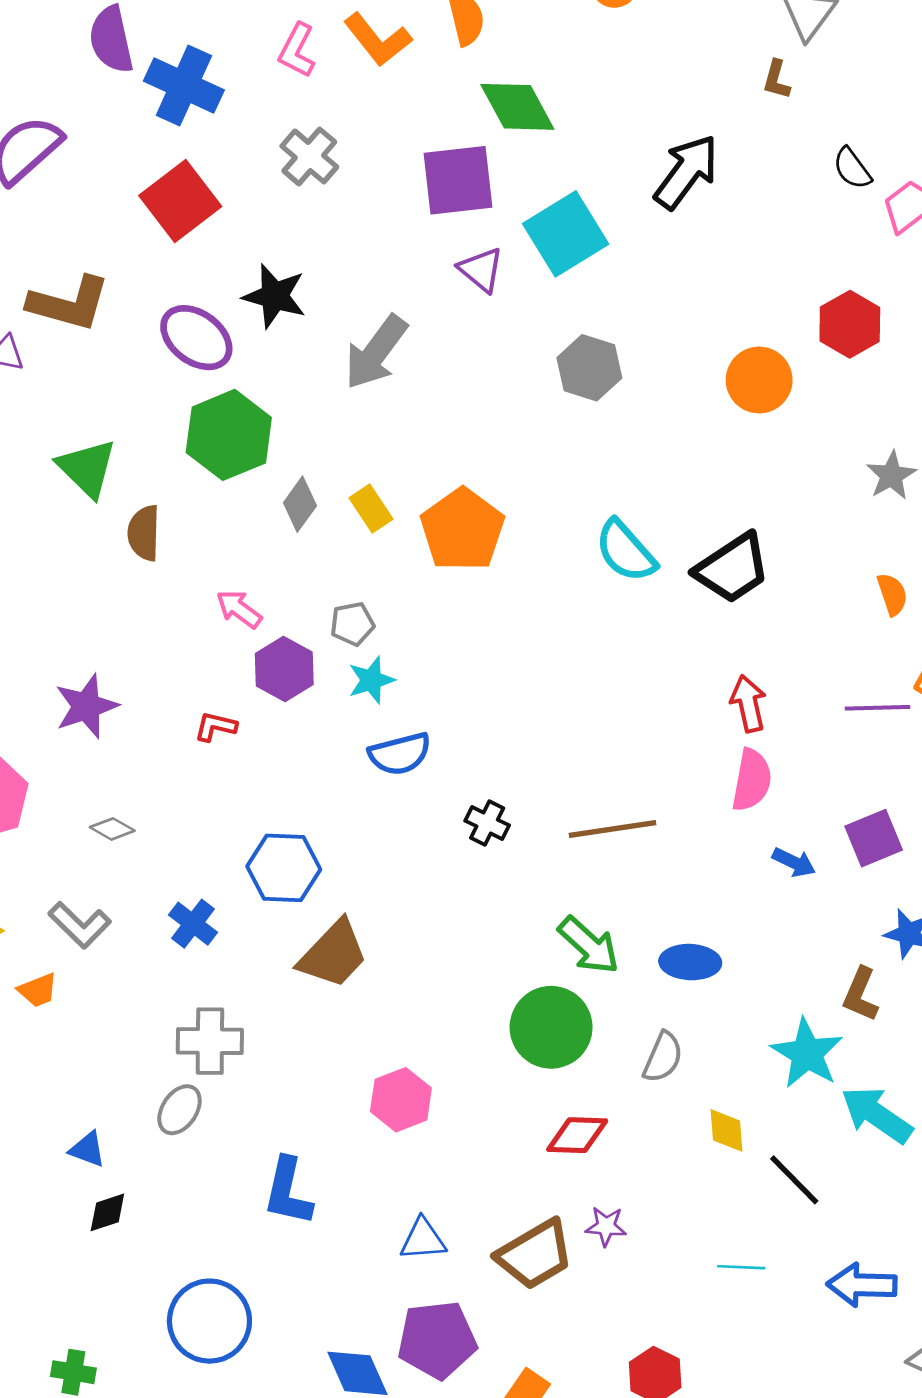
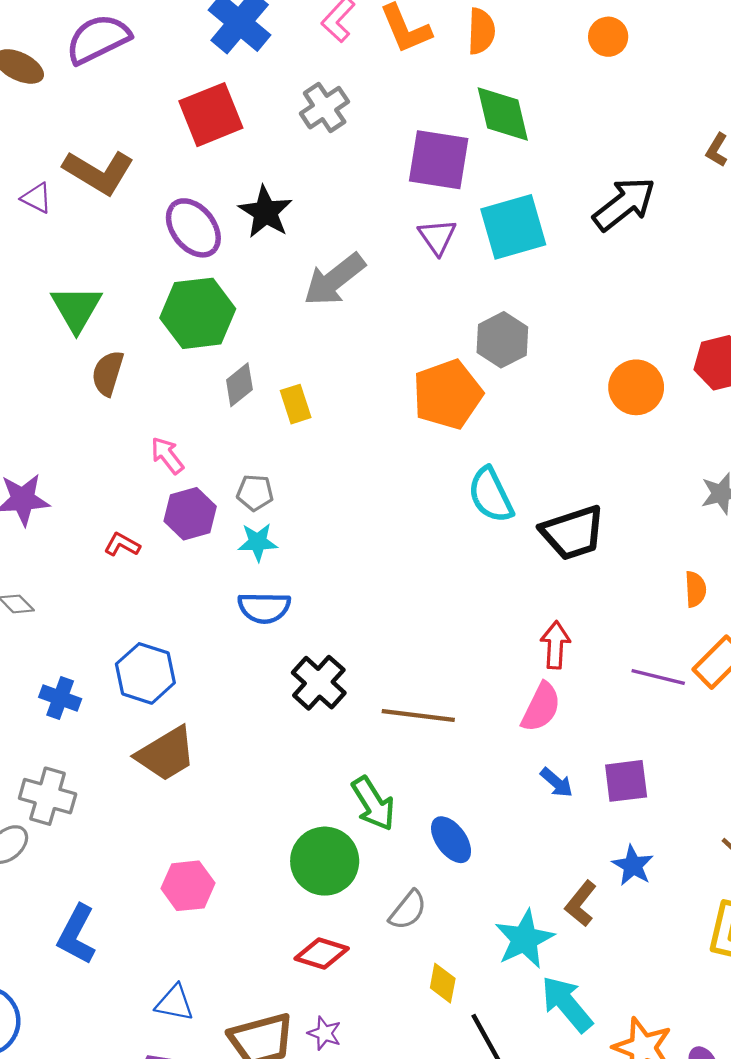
orange pentagon: (462, 530) -> (448, 394), moved
black cross: (487, 823) -> (319, 683), size x1.5
blue cross: (193, 924) -> (60, 698), turned -33
blue ellipse: (690, 962) -> (451, 840), turned 36

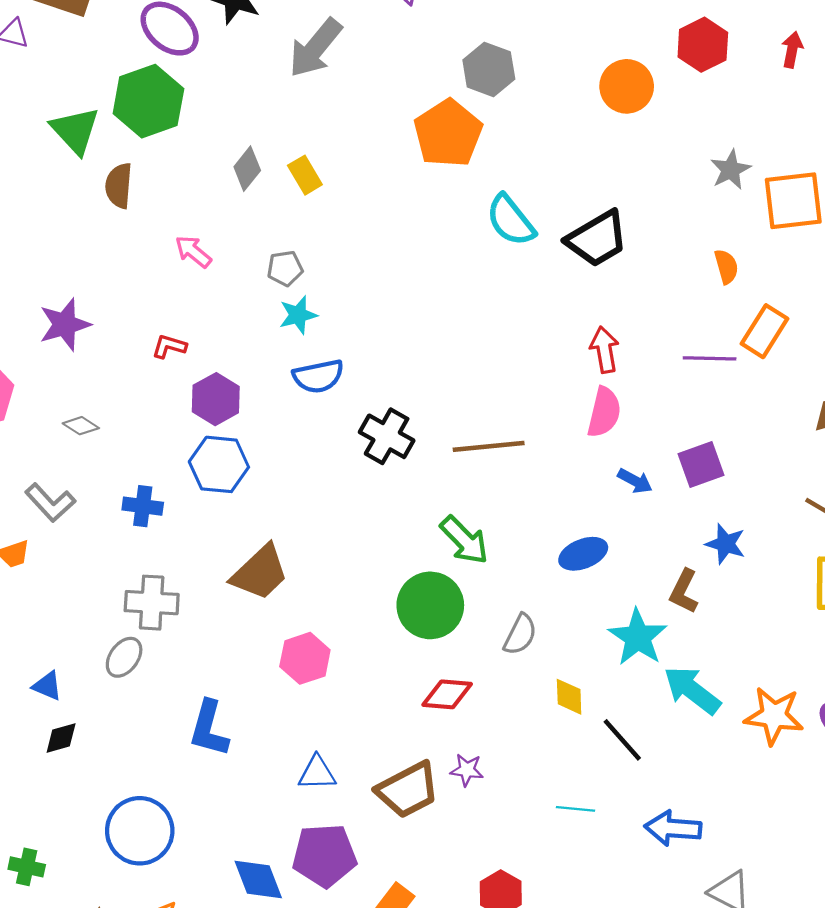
green hexagon: (198, 313) -> (148, 101), moved
purple hexagon: (190, 514) -> (216, 399), moved
brown trapezoid: (166, 754) -> (260, 573), moved
blue ellipse: (451, 840) -> (583, 554), moved, turned -63

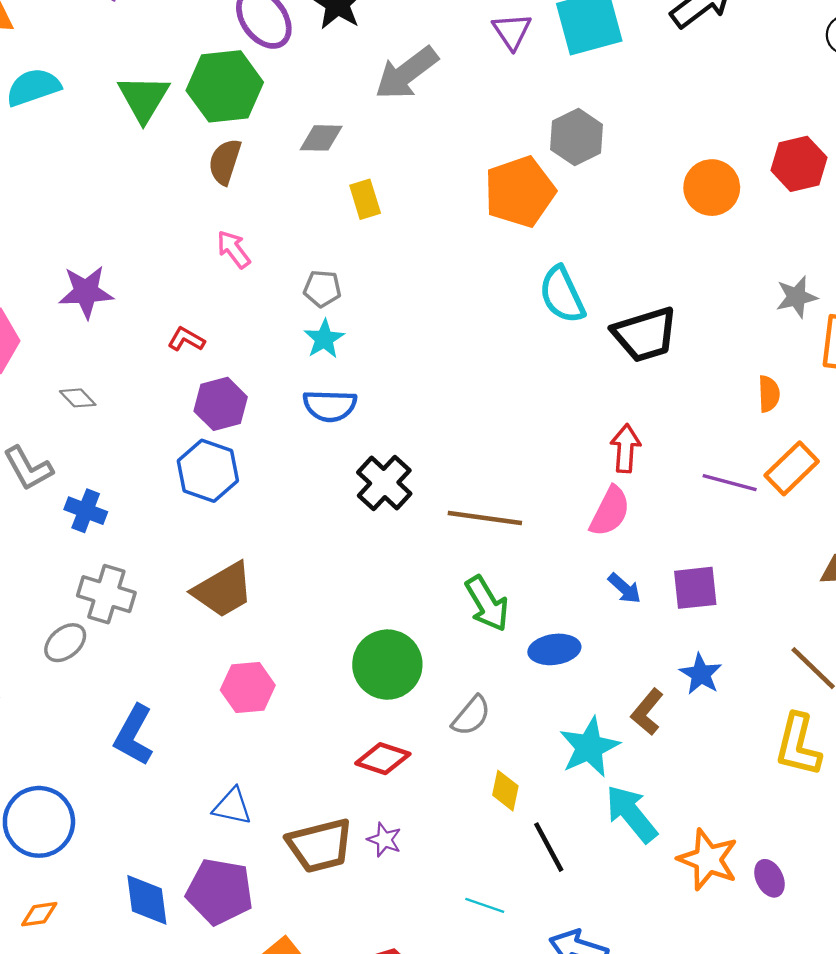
gray diamond: (247, 169) -> (321, 138), moved, turned 39
brown semicircle: (119, 186) -> (225, 162), moved
cyan star: (298, 315) -> (324, 339), turned -30
blue cross: (143, 506) -> (86, 511), moved
green arrow: (464, 540) -> (487, 604), moved

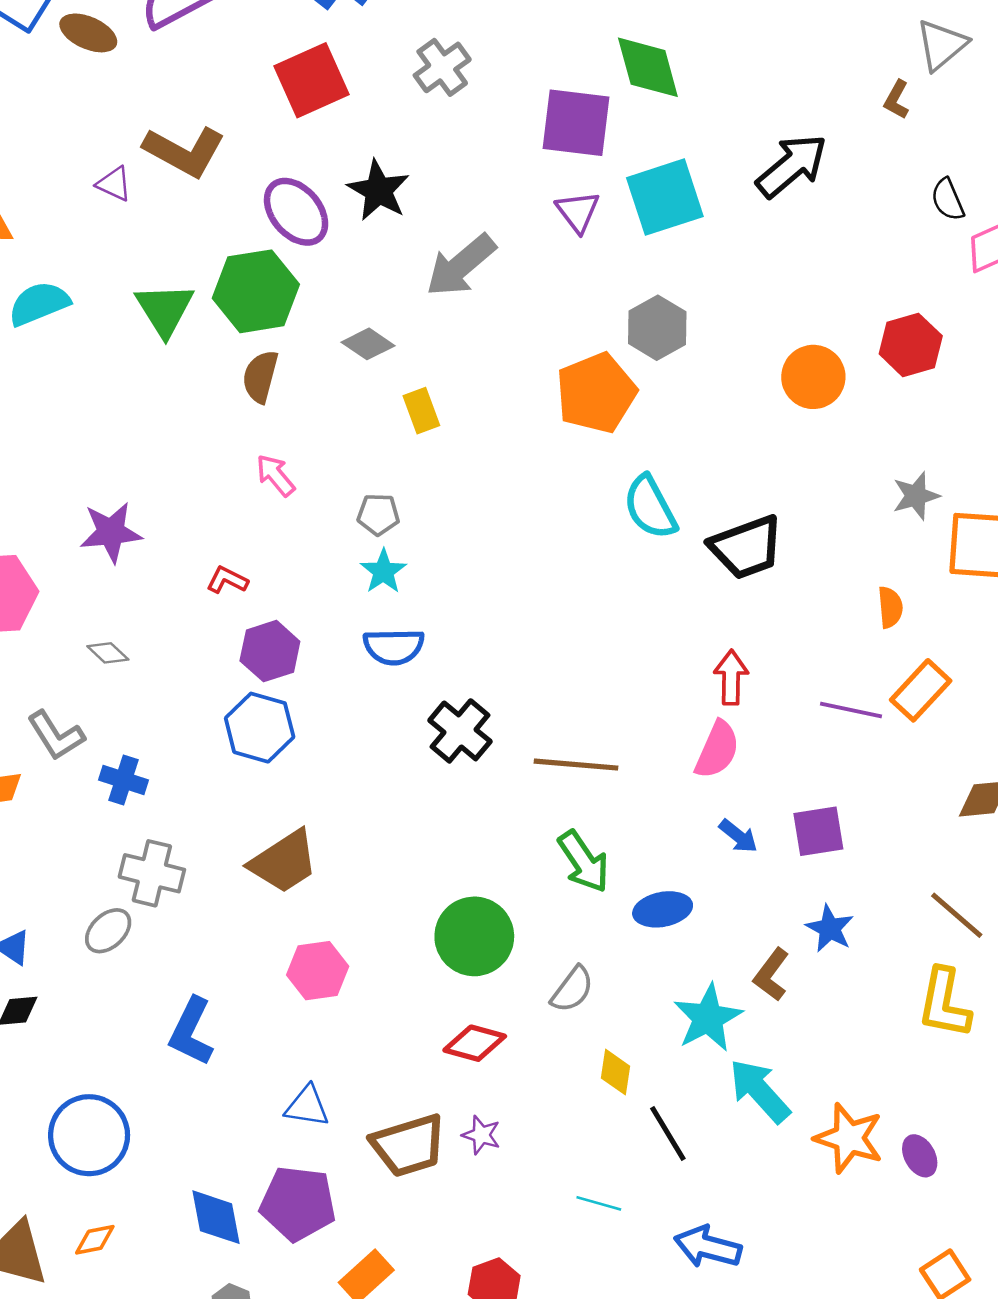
gray diamond: (321, 138) -> (368, 344), turned 36

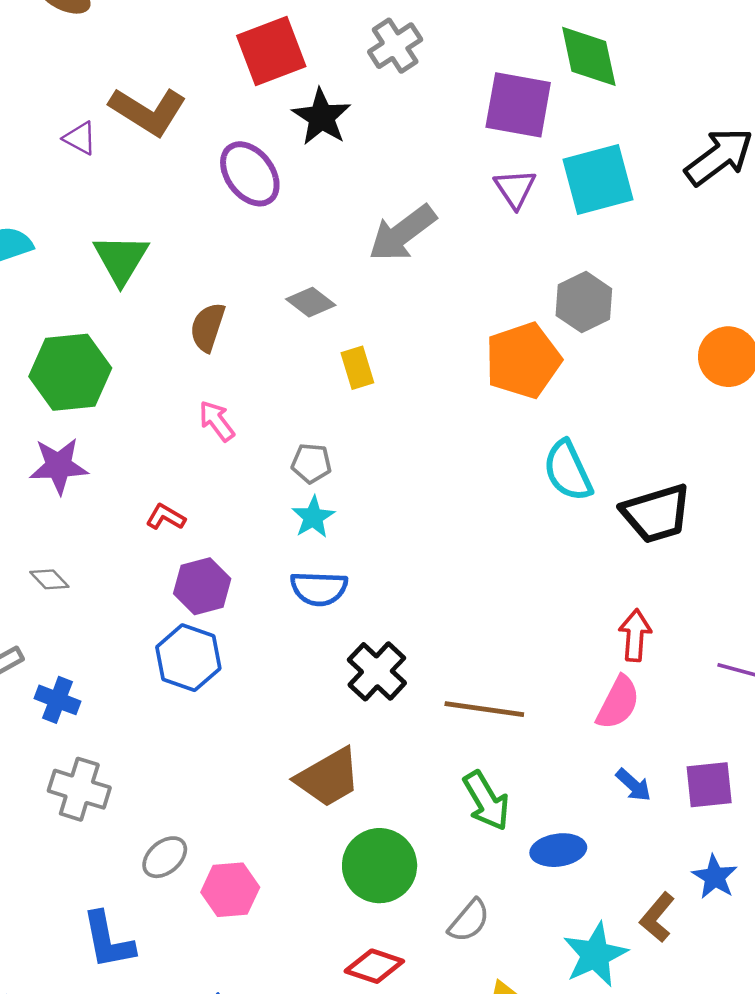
black star: (379, 190) -> (322, 117), moved
green hexagon: (256, 291) -> (70, 372), moved
brown trapezoid: (284, 862) -> (328, 778), moved
gray ellipse: (108, 931) -> (165, 857), moved
blue L-shape: (191, 1032) -> (108, 940), turned -40

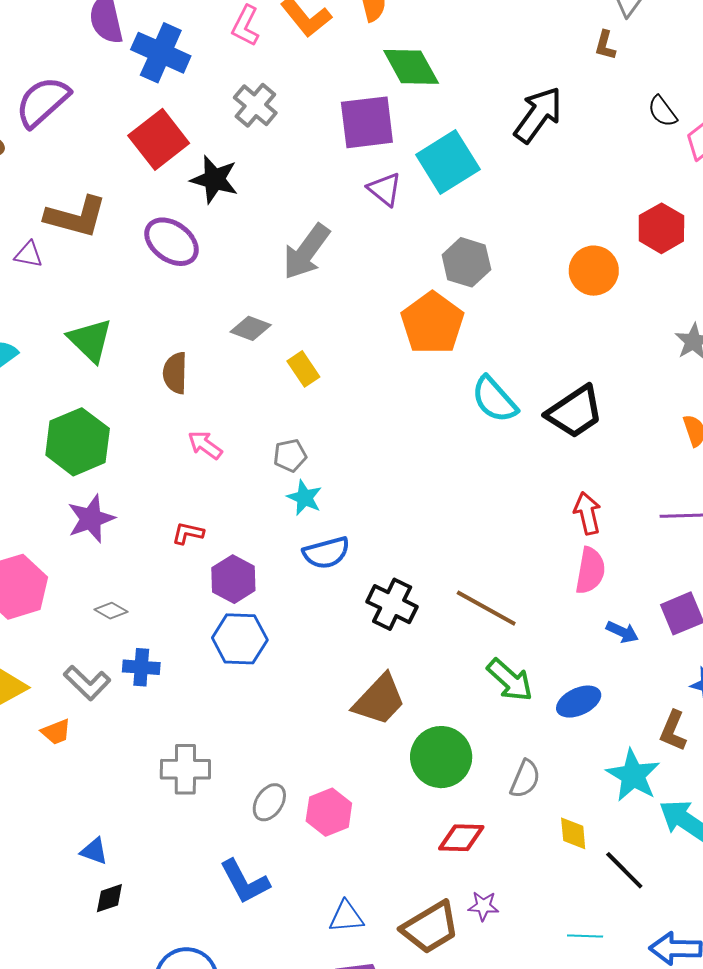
blue cross: (57, 700) -> (141, 667), moved
brown line: (484, 709) -> (486, 608), turned 38

